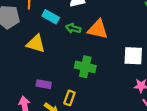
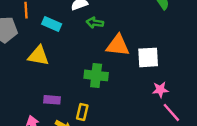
green arrow: (73, 28) -> (95, 23), moved
orange triangle: (98, 29) -> (118, 45), moved

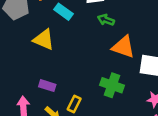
green cross: (96, 75) -> (112, 85), moved

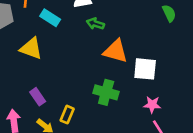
purple rectangle: (47, 86) -> (38, 97), turned 42

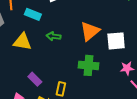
green arrow: (95, 24) -> (54, 36), moved
orange triangle: (116, 51) -> (90, 31), turned -45

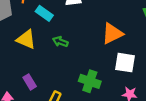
orange triangle: (90, 31) -> (112, 33), moved

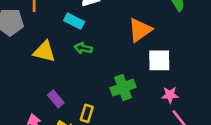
cyan rectangle: (44, 13) -> (74, 21), moved
green cross: (90, 81) -> (123, 87), turned -30

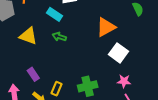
white square: (159, 60) -> (119, 53), turned 30
green cross: (123, 87) -> (88, 86), moved

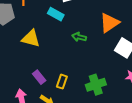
green arrow: (59, 37) -> (79, 37), moved
yellow rectangle: (56, 89) -> (62, 82), moved

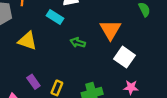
orange triangle: (109, 23) -> (110, 30), turned -30

